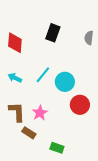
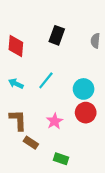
cyan circle: (65, 82) -> (84, 89), moved
pink star: (40, 113) -> (55, 121), moved

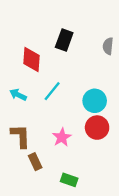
red diamond: (16, 46) -> (31, 59), moved
brown rectangle: (31, 143) -> (35, 162), turned 32

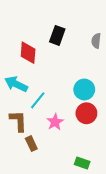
cyan line: (52, 91) -> (38, 100), moved
cyan arrow: (18, 95) -> (16, 84), size x1.5
green rectangle: (69, 180) -> (82, 163), moved

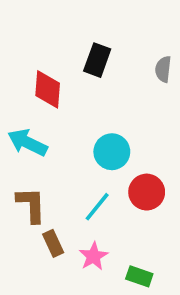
cyan circle: (84, 89) -> (112, 152), moved
cyan line: (38, 100) -> (97, 207), moved
pink star: (55, 122) -> (93, 256), moved

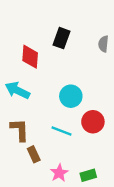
cyan line: (97, 207) -> (62, 131), turned 72
pink star: (93, 256) -> (59, 173), moved
green rectangle: (139, 276) -> (88, 175), turned -35

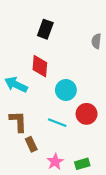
black rectangle: (62, 38) -> (45, 29), moved
red diamond: (30, 57) -> (40, 66), moved

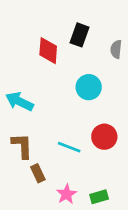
black rectangle: (45, 29) -> (80, 35), moved
red diamond: (40, 66) -> (48, 51), moved
cyan circle: (66, 90) -> (89, 87), moved

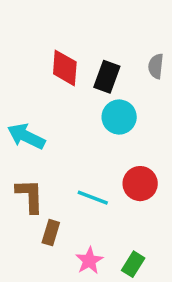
black rectangle: (80, 35) -> (107, 77), moved
brown rectangle: (38, 173) -> (51, 233), turned 42
green rectangle: (99, 197) -> (133, 264), turned -42

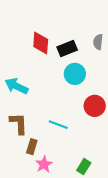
black rectangle: (107, 77) -> (67, 49), turned 48
red circle: (140, 184) -> (95, 106), moved
pink star: (89, 261) -> (44, 164), moved

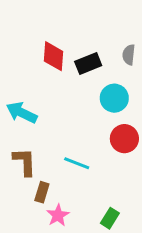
cyan circle: (75, 74) -> (114, 98), moved

